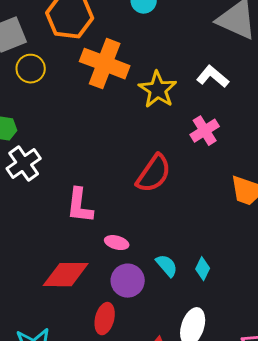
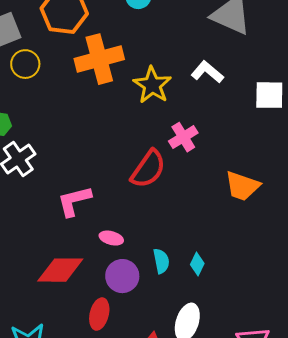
orange cross: (105, 64) -> (99, 59), turned -36
pink cross: (205, 131) -> (183, 137), moved
pink L-shape: (80, 206) -> (74, 201), turned 69
cyan semicircle: (167, 266) -> (161, 261), turned 30

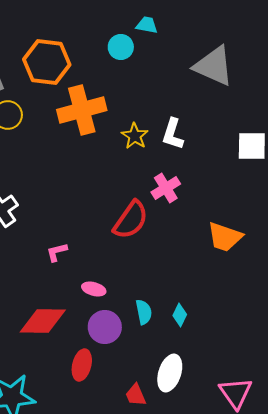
white L-shape: (207, 72) -> (173, 134), moved, turned -112
yellow star: (152, 85) -> (135, 136), size x0.7
pink L-shape: (74, 201) -> (57, 252), size x0.6

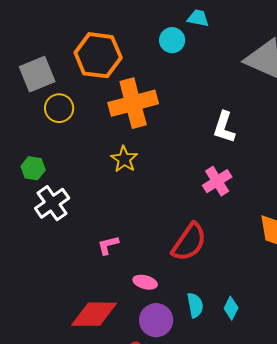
yellow star: (135, 136) -> (124, 159), moved
red semicircle: (131, 220) -> (189, 242), moved

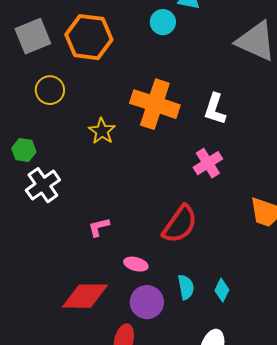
gray square: (37, 74) -> (33, 36), moved
orange cross: (133, 103) -> (155, 104), moved, turned 33
yellow star: (124, 159) -> (102, 131), moved

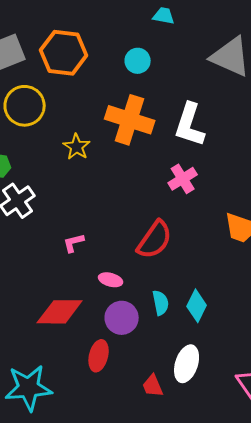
cyan circle: (163, 22) -> (138, 61), moved
yellow circle: (50, 90) -> (25, 106), size x1.4
white L-shape: (215, 109) -> (190, 125), size x1.4
cyan diamond: (222, 290) -> (197, 306), size x1.4

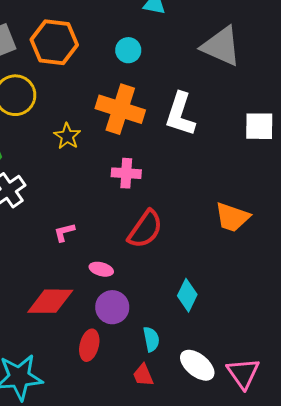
pink cross: (183, 179) -> (126, 173), moved, turned 36
cyan semicircle: (161, 303) -> (151, 339), moved
white ellipse: (187, 364) -> (197, 365), moved, turned -69

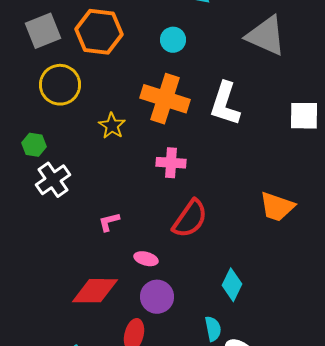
cyan semicircle: (151, 339) -> (213, 329), moved

